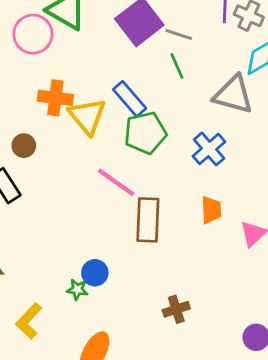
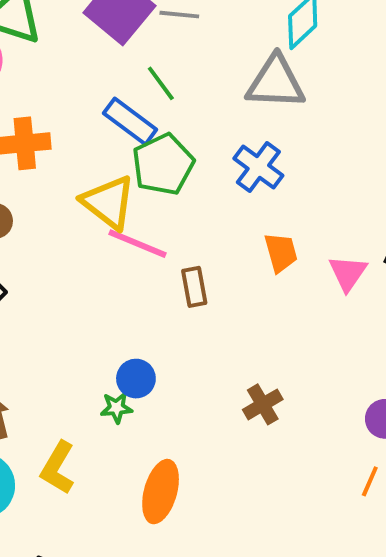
green line: (177, 66) -> (161, 83), moved
yellow triangle: (87, 116) -> (109, 202), moved
brown rectangle: (148, 220) -> (194, 287), size x0.6

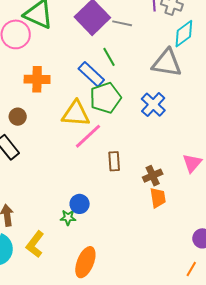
yellow triangle: (109, 202) -> (76, 114), turned -40
pink line: (137, 244) -> (88, 136), turned -72
orange trapezoid: (281, 252) -> (158, 198), moved
brown cross: (263, 404) -> (153, 176), moved

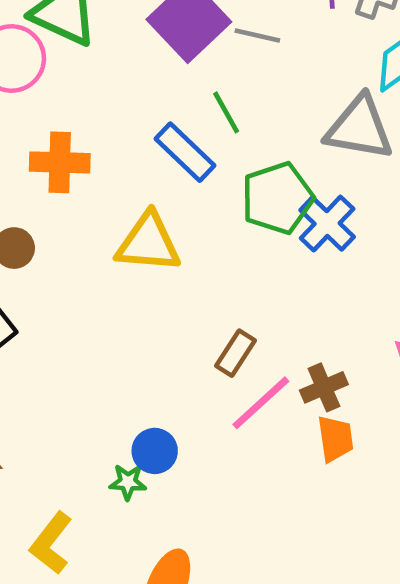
green pentagon: (105, 98) -> (277, 198), moved
pink line: (88, 136) -> (261, 403), moved
brown rectangle: (114, 161) -> (236, 353), turned 36

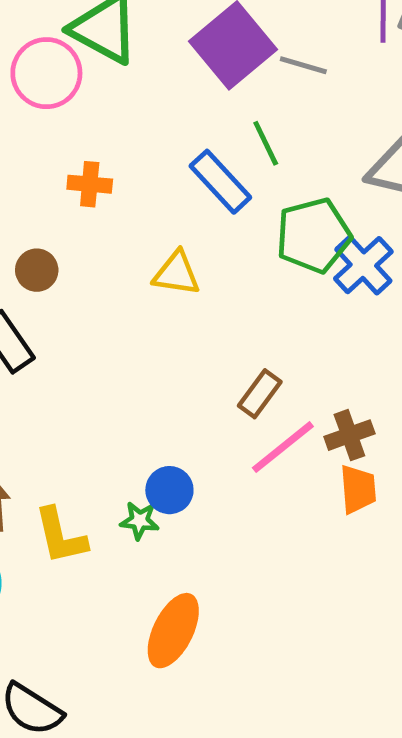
orange cross: (60, 162) -> (90, 184), size x0.7
yellow triangle: (148, 243) -> (176, 273), size x0.7
yellow L-shape: (51, 543) -> (61, 536), moved, turned -54

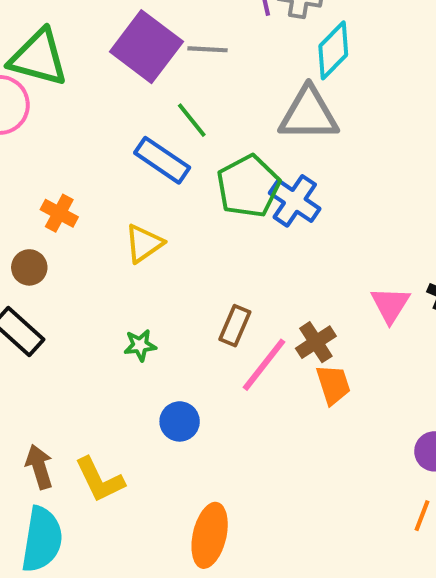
orange cross: (90, 184) -> (59, 213), moved, turned 36
yellow triangle: (176, 273) -> (144, 243), turned -30
green star: (140, 521) -> (140, 345), moved

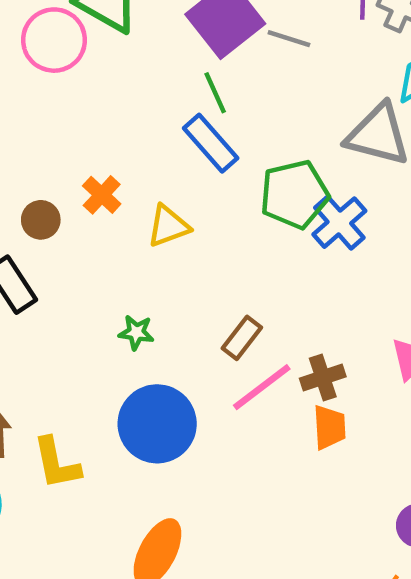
green line: (192, 120) -> (215, 93), moved
orange cross: (59, 213) -> (102, 195), moved
blue circle: (180, 421) -> (157, 424), size x1.8

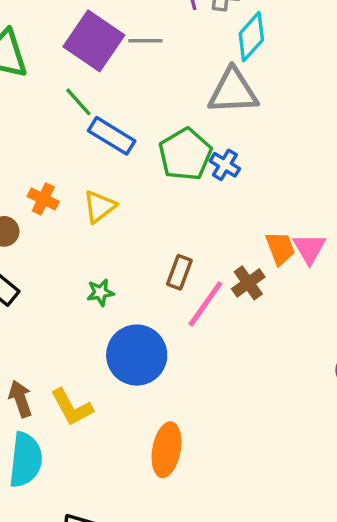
green line: (215, 93) -> (78, 102), moved
blue cross: (339, 223) -> (225, 165), size x0.7
orange trapezoid: (329, 427) -> (280, 248), moved

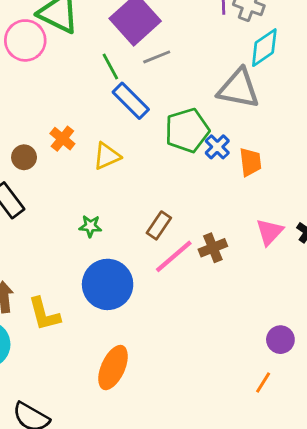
gray line: (145, 41) -> (157, 57), moved, turned -36
orange trapezoid: (280, 248) -> (250, 162), moved

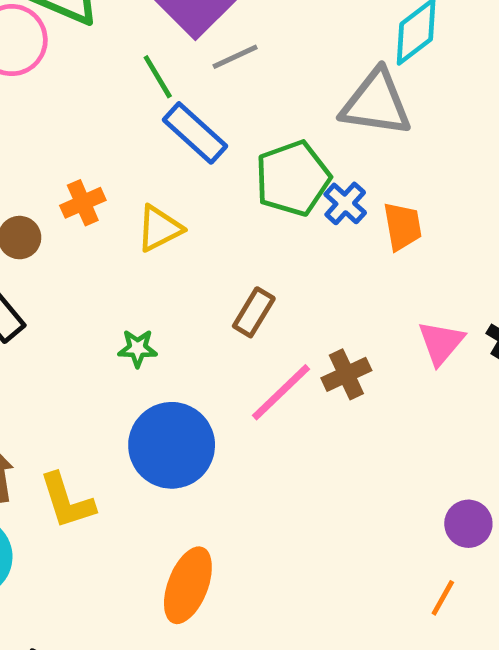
orange cross: (62, 139) -> (83, 203), turned 30
brown rectangle: (159, 225) -> (254, 312), moved

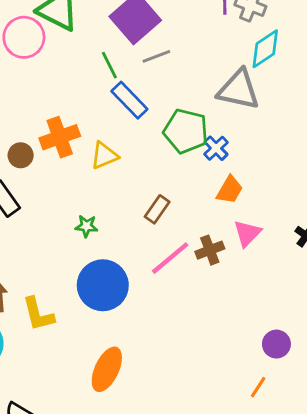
green pentagon: (293, 178) -> (186, 131), turned 30
orange cross: (83, 203) -> (60, 137), size x1.5
orange trapezoid: (402, 226) -> (230, 190), moved, turned 36
pink triangle: (441, 343) -> (247, 233), moved

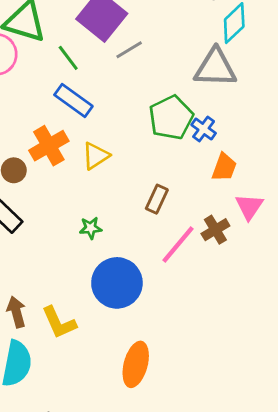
green line: (109, 65) -> (68, 58), moved
blue rectangle: (129, 100) -> (73, 100), moved
green pentagon: (186, 131) -> (171, 118), turned -30

